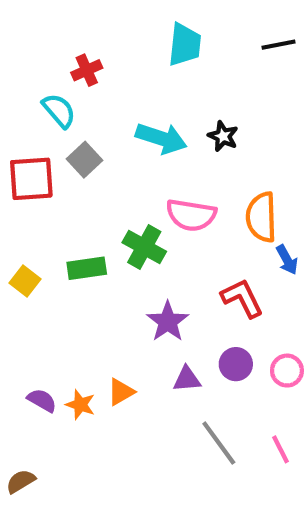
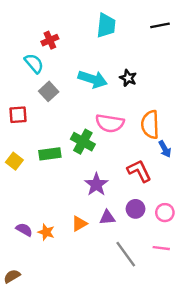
red square: (31, 179) -> (18, 115), moved, size x0.7
orange triangle: (121, 392) -> (79, 224), moved
pink line: (281, 449) -> (161, 248), moved, turned -56

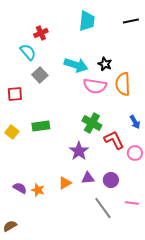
pink semicircle: (110, 123) -> (95, 86), moved
orange semicircle: (150, 124) -> (123, 84), moved
green cross: (83, 142) -> (92, 123), moved
purple circle: (135, 209) -> (111, 180), moved
pink circle: (165, 213) -> (135, 153), moved

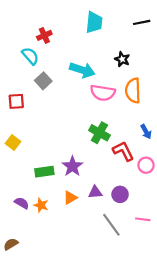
black star: (105, 64) -> (122, 59), moved
green rectangle: (41, 126) -> (44, 172), moved
purple star: (79, 151) -> (72, 166), moved

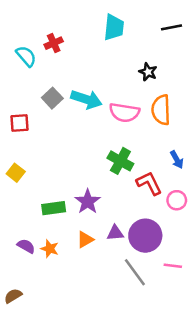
cyan semicircle: (30, 56) -> (26, 56), moved
cyan arrow: (82, 70) -> (86, 99), moved
purple circle: (120, 194) -> (145, 236), size x1.6

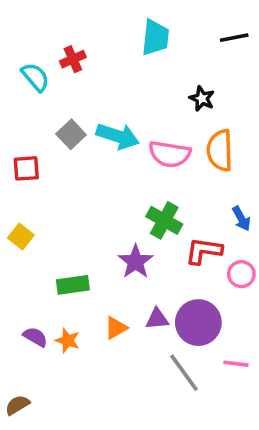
red L-shape: (149, 183) -> (204, 251), turned -56
purple star: (88, 202) -> (136, 262), moved

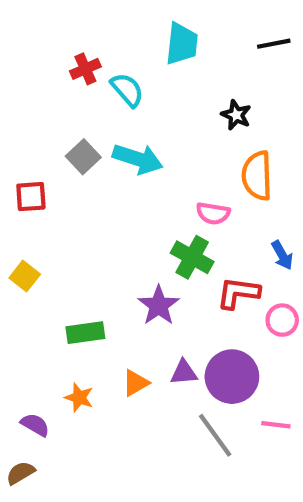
cyan semicircle: (35, 77) -> (127, 90), moved
pink semicircle: (170, 154) -> (213, 213), moved, size x0.7
purple semicircle: (35, 337) -> (35, 425), moved

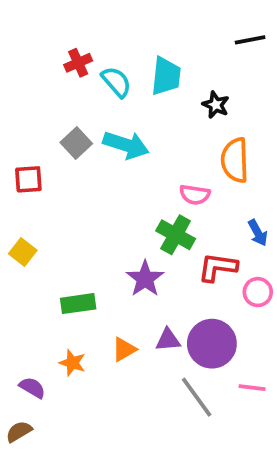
cyan trapezoid: (182, 44) -> (166, 76), moved

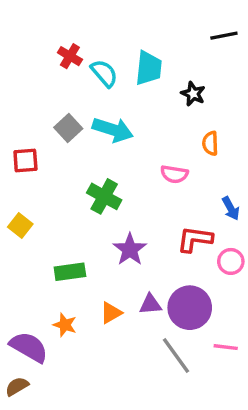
red cross: (78, 63) -> (70, 56), turned -35
orange semicircle: (235, 160) -> (210, 143), size x0.6
green cross: (176, 235) -> (104, 196), moved
purple semicircle: (32, 388) -> (29, 347), size x1.6

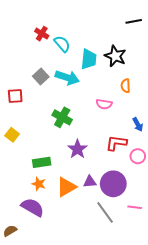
cyan trapezoid: (149, 68) -> (89, 59), moved
black star: (193, 94) -> (115, 56), size x1.5
orange triangle: (111, 313) -> (66, 187), size x1.5
orange star: (65, 325) -> (39, 184), moved
purple semicircle: (29, 347) -> (33, 207), moved

